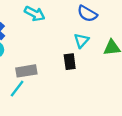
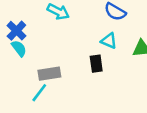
cyan triangle: (81, 41) -> (109, 41), turned -49

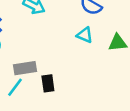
black rectangle: (96, 64) -> (48, 83), moved

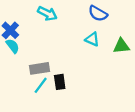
cyan line: (15, 87) -> (41, 85), moved

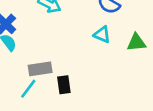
cyan line: (41, 85) -> (28, 89), moved

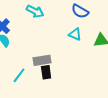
gray rectangle: (40, 69) -> (42, 60), moved

